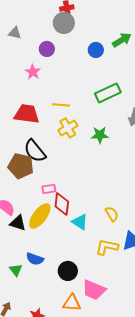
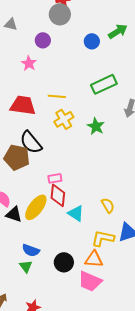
green star: (100, 135) -> (96, 126), turned 30
pink rectangle: (49, 189) -> (55, 178), moved
green triangle: (16, 270) -> (26, 266), moved
orange triangle: (72, 303) -> (94, 259), moved

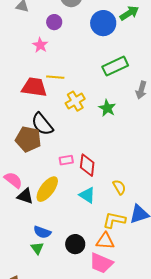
blue circle: (92, 41) -> (103, 23), size x1.6
yellow line: (57, 96) -> (55, 77), moved
red diamond: (58, 195) -> (87, 165), moved

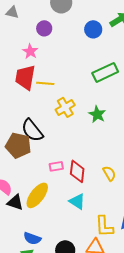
blue circle: (103, 23) -> (93, 29), size x0.7
red trapezoid: (34, 87) -> (25, 77), moved, turned -88
yellow semicircle: (119, 187) -> (109, 173), moved
yellow L-shape: (114, 220) -> (104, 226), turned -105

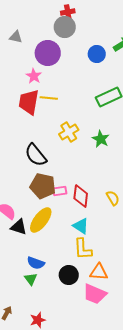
purple circle: (44, 28) -> (48, 53), size x1.6
yellow line: (45, 83) -> (49, 98), moved
brown pentagon: (18, 145) -> (43, 186), moved
yellow L-shape: (104, 226) -> (83, 249), moved

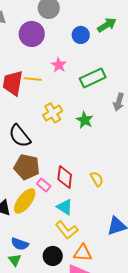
pink star: (34, 76) -> (59, 65), moved
pink rectangle: (60, 191) -> (44, 185), moved, turned 48
yellow L-shape: (83, 249) -> (67, 230), turned -35

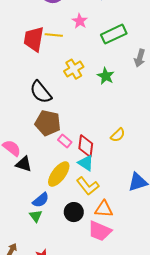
red diamond: (65, 177) -> (86, 146), moved
yellow semicircle: (97, 179) -> (118, 135), turned 77
yellow ellipse: (25, 201) -> (59, 174), moved
blue semicircle: (20, 244) -> (41, 200), turned -60

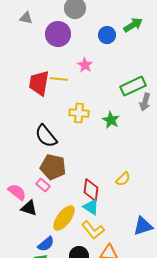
green rectangle: (114, 34) -> (133, 86), moved
yellow cross: (74, 69) -> (79, 113), turned 36
pink rectangle: (65, 141) -> (43, 185), moved

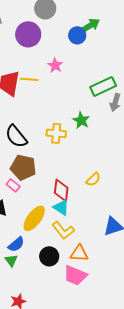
green arrow: (133, 25) -> (90, 25), moved
yellow cross: (79, 113) -> (56, 133), moved

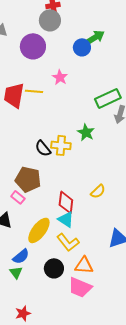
black semicircle: (16, 136) -> (43, 148), moved, size x0.7

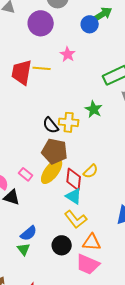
brown pentagon: (28, 179) -> (55, 151), moved
yellow semicircle: (98, 191) -> (91, 171), moved
yellow ellipse: (39, 230) -> (52, 171), moved

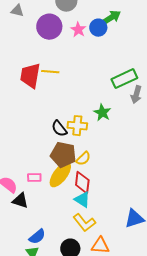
pink star: (68, 54) -> (78, 30), moved
yellow semicircle: (91, 171) -> (83, 159), moved
pink rectangle: (26, 174) -> (34, 178), turned -40

